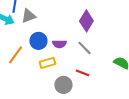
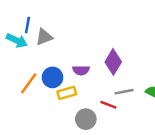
purple diamond: (86, 21) -> (113, 62), moved
blue circle: (38, 41) -> (52, 77), moved
gray line: (84, 48) -> (124, 92), moved, turned -56

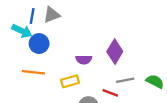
gray triangle: (44, 37) -> (52, 15), moved
blue circle: (52, 77) -> (39, 44), moved
orange line: (29, 83) -> (33, 72), turned 60

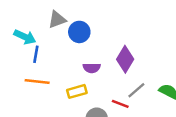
blue line: (32, 16) -> (36, 54), moved
blue circle: (39, 44) -> (79, 32), moved
gray line: (125, 80) -> (136, 90), turned -30

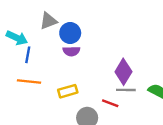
purple diamond: (125, 59) -> (123, 72), moved
purple semicircle: (92, 68) -> (71, 51), moved
gray line: (136, 90) -> (126, 90), turned 42

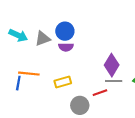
gray triangle: (48, 21) -> (43, 39), moved
blue line: (28, 55) -> (18, 83), moved
red line: (110, 103) -> (100, 93), turned -40

